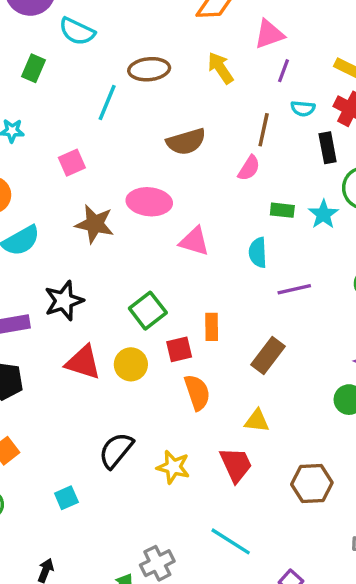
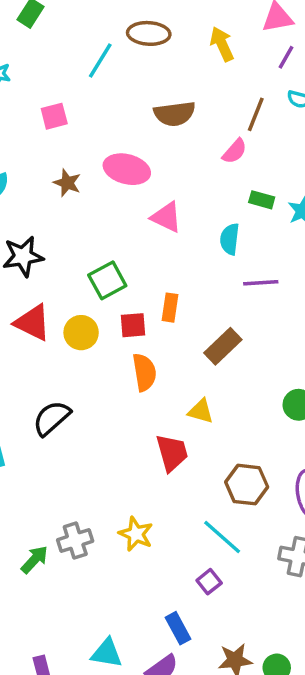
brown star: (95, 224) -> (67, 183), size x0.7
yellow star: (173, 467) -> (136, 534), moved
cyan line: (231, 541) -> (222, 537), moved

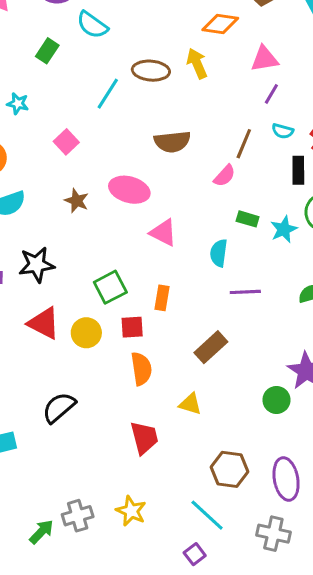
yellow arrow: (222, 44) -> (197, 63), moved
pink square: (54, 116) -> (66, 142), turned -30
orange rectangle: (170, 308) -> (162, 298), moved
red trapezoid: (172, 453) -> (144, 438), moved

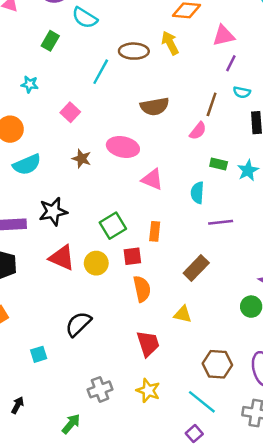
yellow star: (131, 511) -> (148, 391), moved
gray cross: (78, 516) -> (100, 389), moved

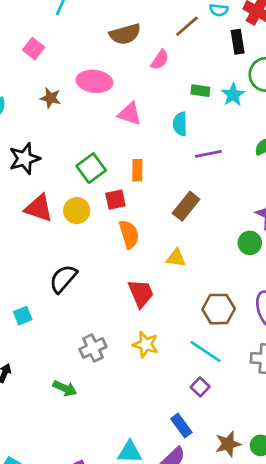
brown line: (212, 104) -> (187, 26), turned 35
pink semicircle: (198, 131) -> (160, 60), moved
green arrow: (71, 424) -> (65, 388), turned 80

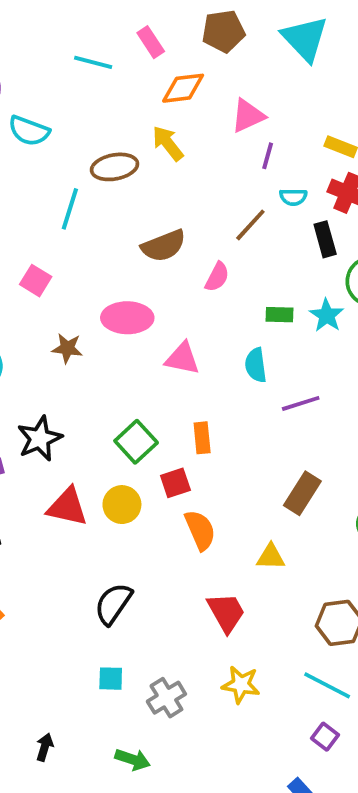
brown rectangle: (186, 206) -> (302, 493), moved
cyan square: (23, 316) -> (111, 679), moved, turned 30

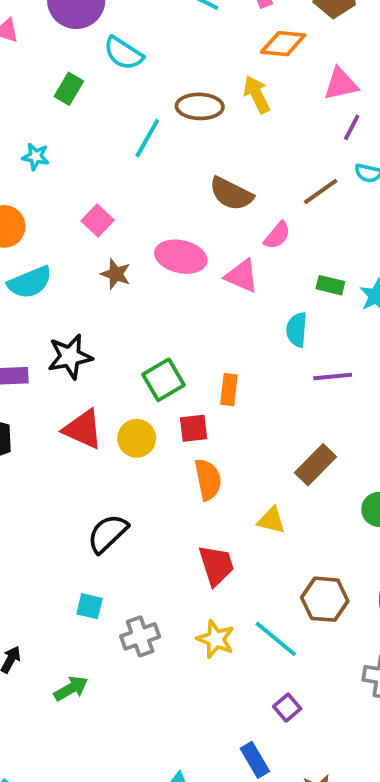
brown semicircle: (164, 246) -> (231, 194), turned 36
pink square: (36, 281) -> (98, 221), moved
pink triangle: (182, 358) -> (242, 276), moved
cyan line: (327, 685) -> (276, 639), moved
green arrow: (133, 759) -> (71, 688), moved, turned -60

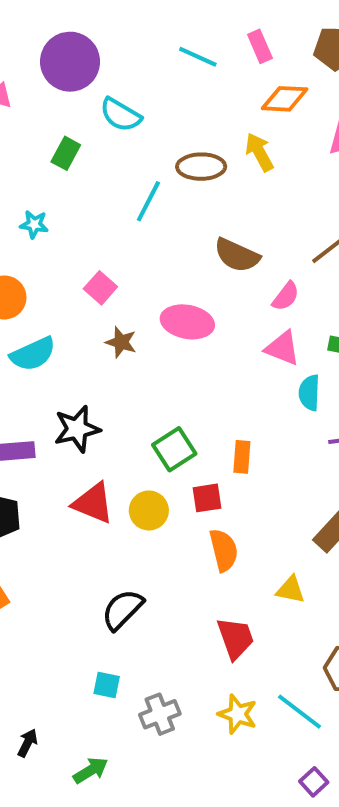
pink triangle: (242, 276) -> (282, 348), moved

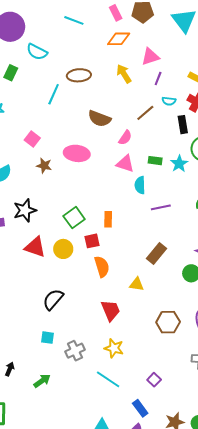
pink rectangle: (260, 46) -> (116, 13), moved
yellow arrow: (259, 152) -> (124, 74), moved
cyan line: (300, 712) -> (108, 379), moved

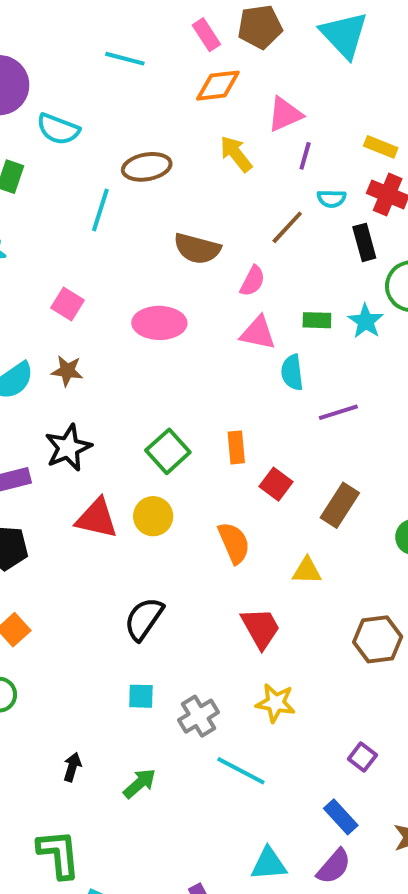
brown star: (44, 166) -> (67, 371), moved
red square: (92, 241) -> (276, 484), moved, turned -35
cyan line: (108, 379) -> (241, 771), moved

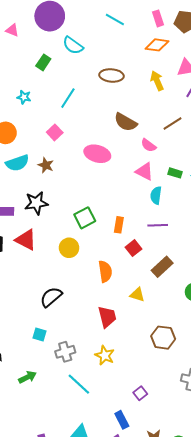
cyan line: (100, 210) -> (68, 98), moved
pink semicircle: (252, 281) -> (148, 145), turned 84
purple line: (338, 412) -> (158, 225), moved
red triangle: (97, 518) -> (26, 240), moved

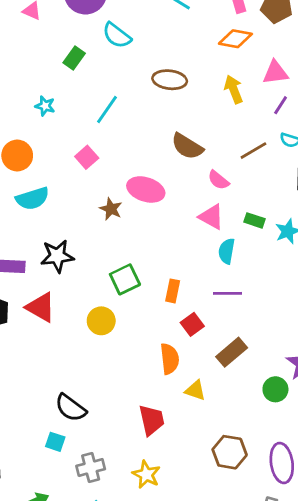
brown star: (46, 165) -> (111, 209), moved
orange semicircle: (105, 271) -> (170, 359), moved
black semicircle: (51, 297) -> (71, 408), moved, turned -105

